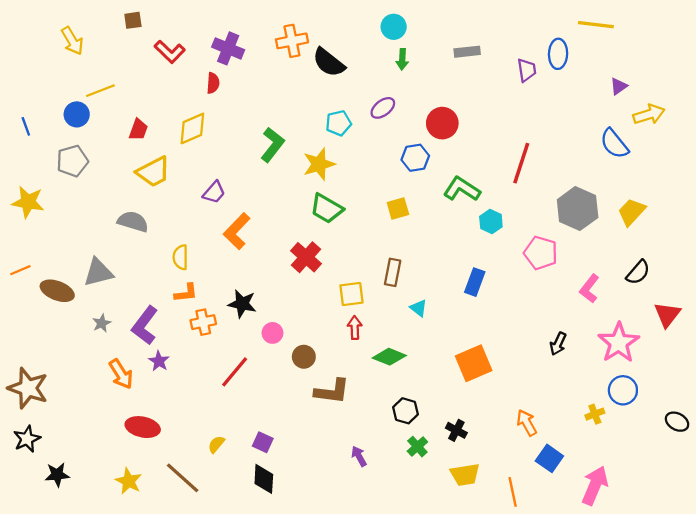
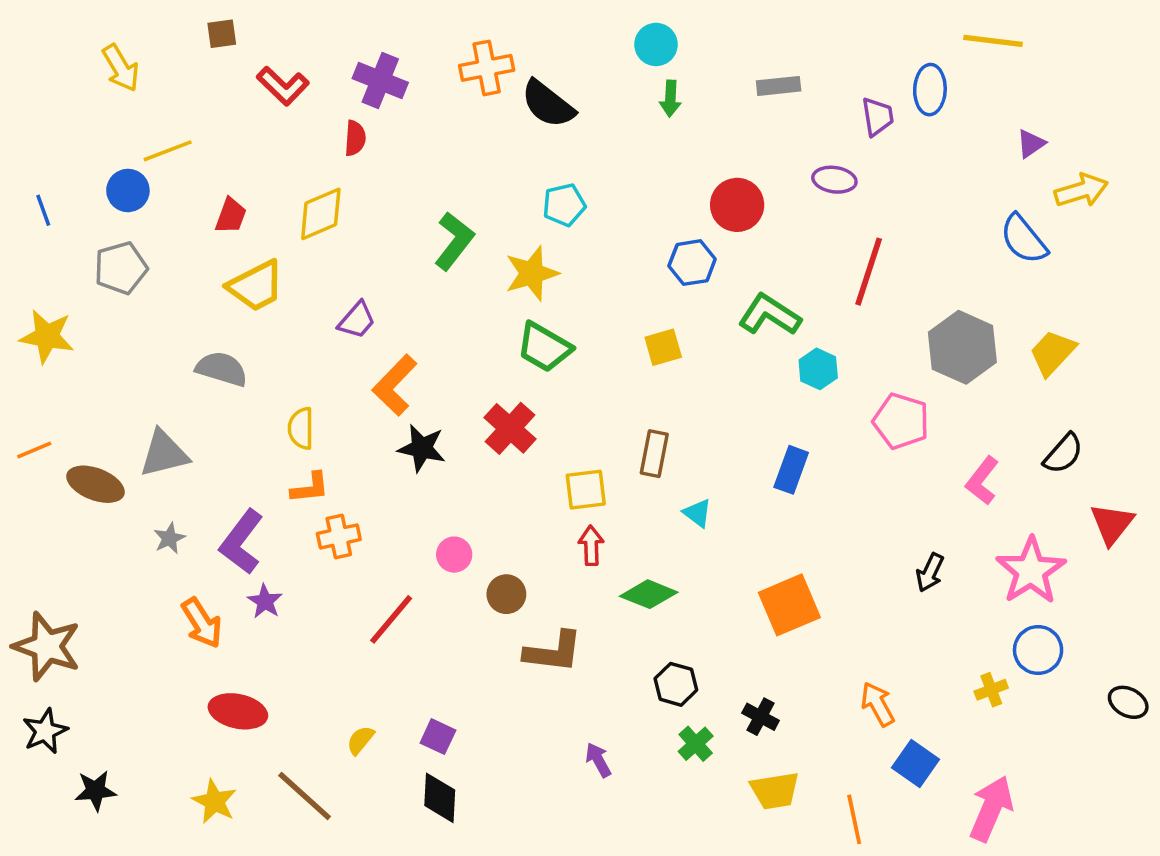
purple ellipse: (383, 108) -> (834, 180), moved, turned 45
black star: (242, 304) -> (422, 448), moved

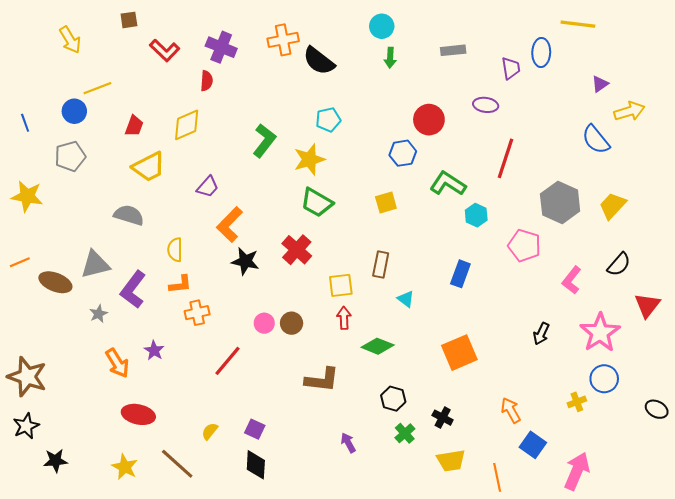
purple L-shape: (241, 542) -> (133, 290), moved
brown circle: (506, 594) -> (292, 323), moved

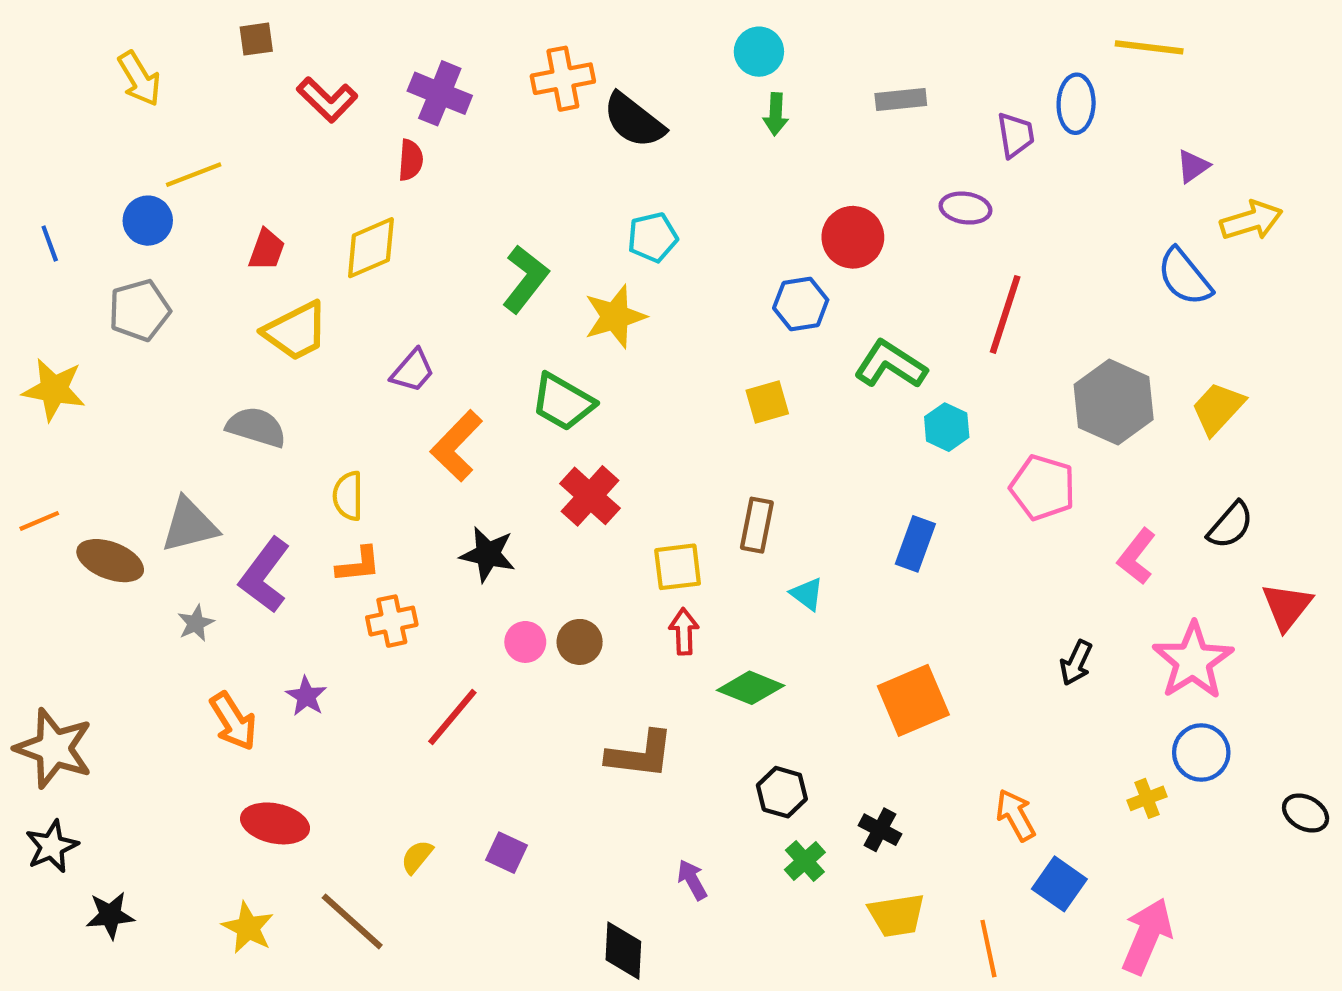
green trapezoid: (317, 202) -> (563, 402), moved
black star: (245, 261) -> (488, 554), moved
black diamond: (256, 465) -> (623, 951), moved

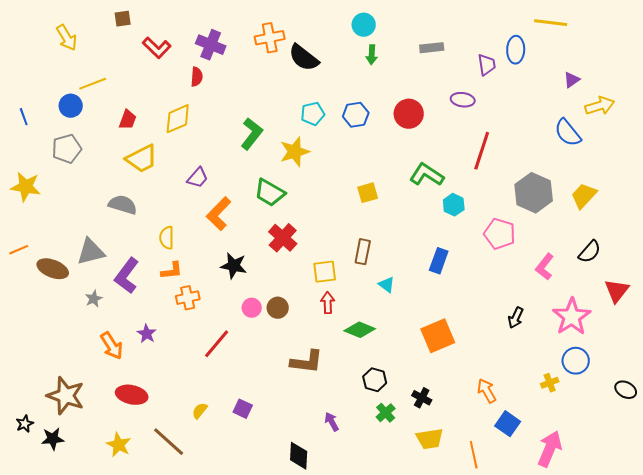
blue hexagon: (801, 304) -> (356, 115), moved
brown star: (54, 748) -> (66, 396), moved
black star: (52, 846) -> (25, 424), moved, size x0.7

